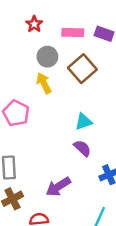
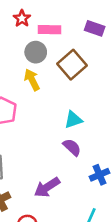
pink rectangle: (73, 33) -> (49, 30), moved

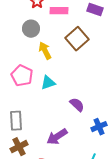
gray circle: (36, 52) -> (31, 29), moved
cyan triangle: (73, 120) -> (48, 83), moved

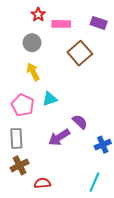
yellow arrow: (45, 51) -> (33, 72), moved
pink pentagon: (22, 76) -> (23, 105), moved
purple arrow: (57, 137) -> (59, 137), moved

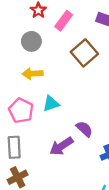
pink rectangle: (61, 24) -> (64, 21), turned -54
yellow arrow: (33, 72) -> (33, 74), turned -66

